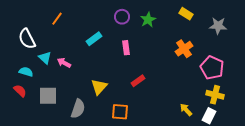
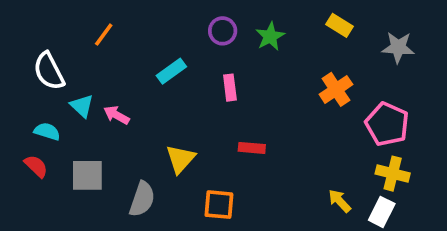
red rectangle: (138, 81) -> (252, 148), turned 40

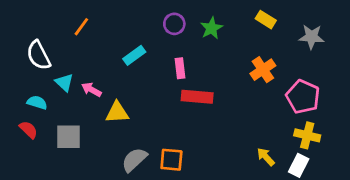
red rectangle: (252, 148) -> (197, 97), moved, size x1.5
yellow triangle: (181, 159) -> (117, 112), moved, turned 45
gray semicircle: (142, 199) -> (134, 160), moved, turned -152

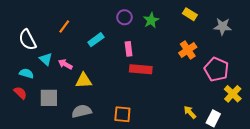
orange line: (81, 27) -> (64, 26), moved
yellow cross: (307, 135) -> (233, 94), moved, turned 30
gray semicircle: (134, 160) -> (82, 111), moved, turned 30

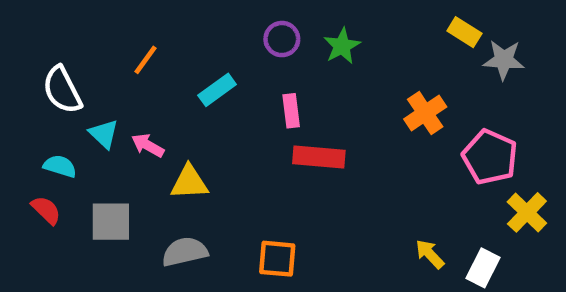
yellow rectangle: (190, 14) -> (464, 32), moved

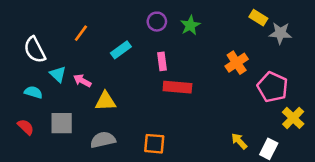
red semicircle: (46, 210) -> (26, 127), moved

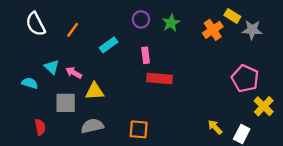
white semicircle: (35, 50) -> (36, 24), moved
orange cross: (237, 63) -> (213, 30), moved
gray square: (62, 123) -> (66, 103), moved
red semicircle: (26, 127) -> (40, 127), moved, turned 35

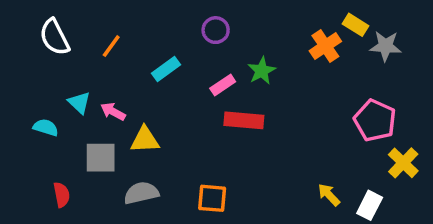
green star: (171, 23) -> (262, 71), moved
pink rectangle: (146, 55) -> (223, 85), turned 63

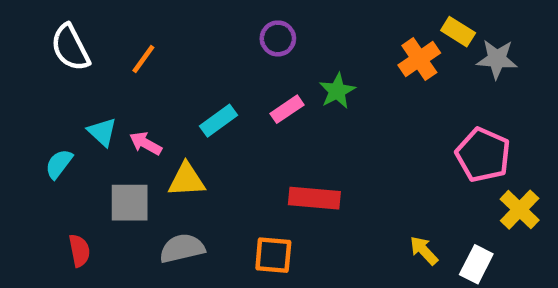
cyan rectangle: (166, 69) -> (219, 121), moved
red rectangle: (244, 120) -> (314, 198), moved
cyan semicircle: (46, 127) -> (59, 164), turned -70

